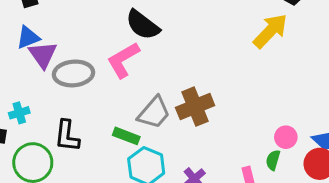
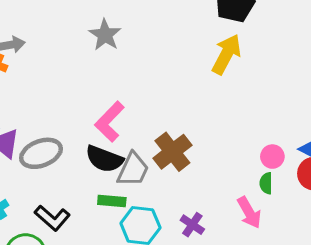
black semicircle: (143, 25) -> (104, 159), moved
pink L-shape: (123, 60) -> (110, 122), moved
black L-shape: (67, 136) -> (52, 218), turned -40

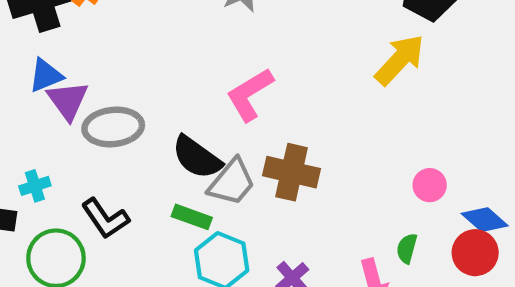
pink L-shape: (110, 122) -> (250, 94), moved
brown cross: (172, 152) -> (292, 172), turned 36
pink circle: (272, 157) -> (430, 185), moved

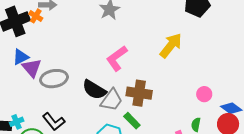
yellow arrow: (400, 60) -> (171, 45), moved
cyan cross: (35, 186) -> (17, 122), moved
green rectangle: (192, 217) -> (132, 121), moved, turned 30

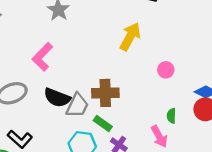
pink L-shape: (117, 58) -> (42, 57), moved
pink circle: (204, 94) -> (166, 70), moved

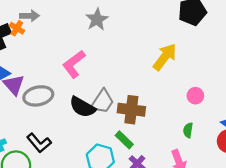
gray trapezoid: (77, 105) -> (102, 102), moved
green semicircle: (171, 116) -> (188, 130), moved

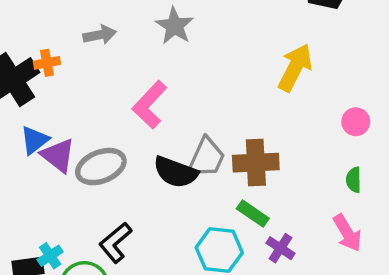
gray arrow: (30, 16) -> (100, 35), moved
orange cross: (17, 28) -> (47, 63), turned -32
black L-shape: (39, 143) -> (115, 243), turned 100

